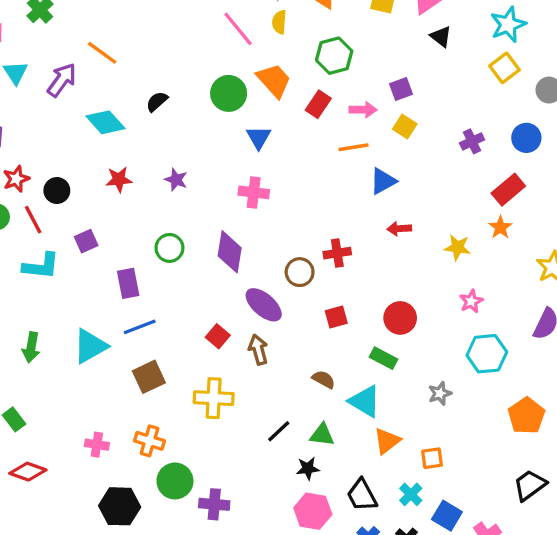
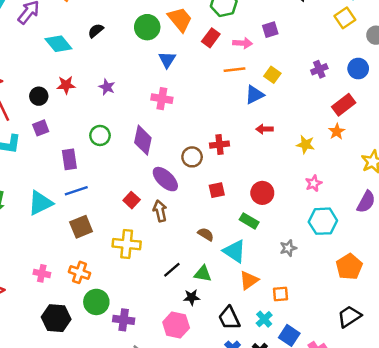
yellow square: (405, 127) -> (272, 75), moved
black circle: (57, 191) -> (39, 96), moved
pink hexagon: (313, 511) -> (176, 325), moved

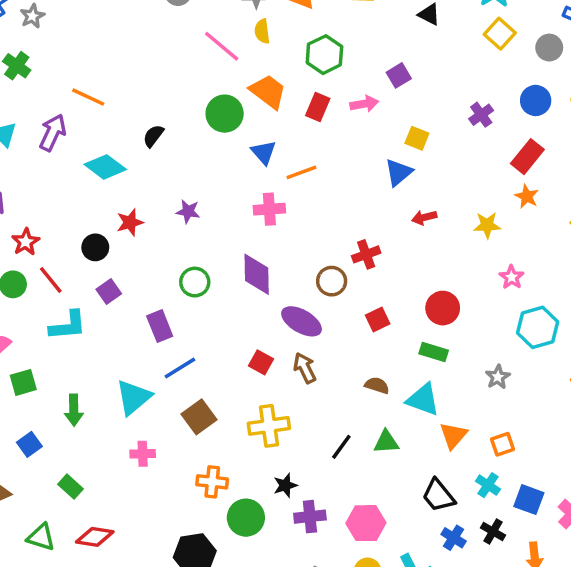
orange line: (234, 70) -> (301, 172), moved
pink cross: (42, 273) -> (143, 454), moved
black star: (192, 297) -> (285, 485), moved
purple cross: (124, 320) -> (310, 517), moved

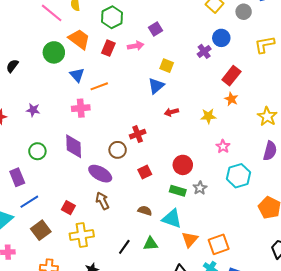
blue circle: (536, 100) -> (221, 38), moved
red square: (261, 362) -> (68, 208), moved
gray star: (498, 377) -> (200, 188), moved
orange square: (502, 444) -> (219, 244), size x1.5

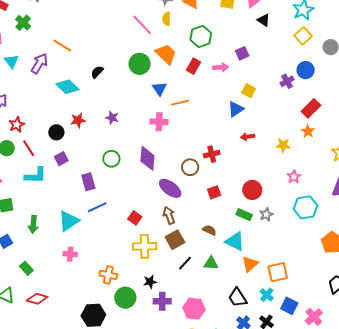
brown square: (41, 230) -> (175, 240), moved

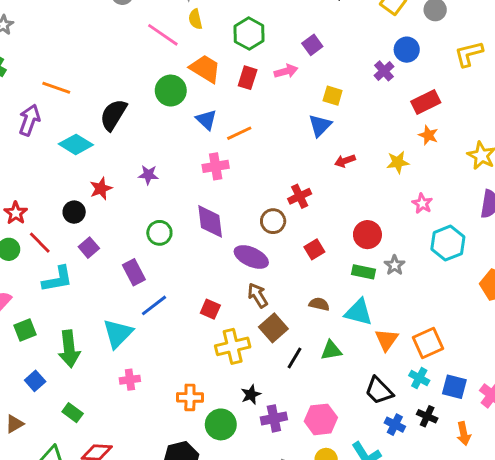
black semicircle: (97, 72) -> (113, 115), size x1.6
red rectangle: (311, 108) -> (426, 102), turned 30
green arrow: (33, 224) -> (69, 349), size x1.4

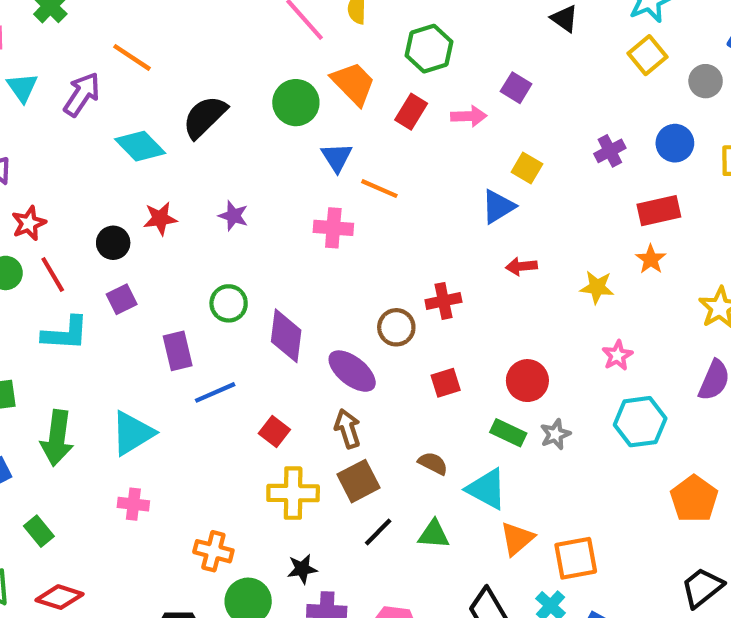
purple square: (312, 45) -> (516, 88), turned -36
blue circle: (407, 50) -> (675, 143), moved
orange line: (239, 133) -> (379, 189), turned 35
purple diamond: (210, 221) -> (286, 336), moved
blue line: (154, 305) -> (215, 392), moved

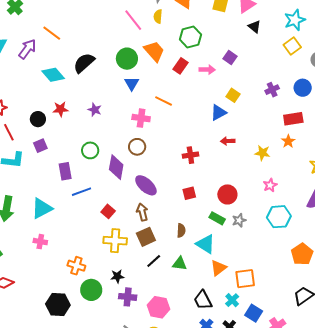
blue triangle: (337, 157) -> (132, 83), moved
brown circle: (396, 327) -> (137, 147), moved
brown semicircle: (433, 463) -> (181, 231), turned 64

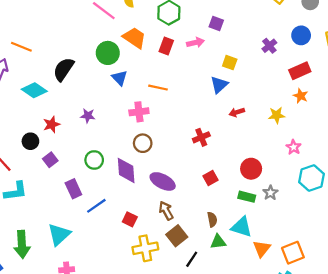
purple square: (40, 146) -> (50, 160), moved
green triangle: (180, 264) -> (218, 242), moved

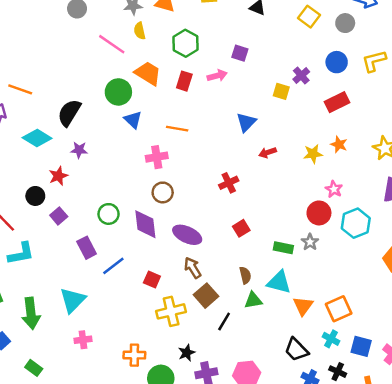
yellow square: (230, 63) -> (281, 91), moved
orange star: (301, 96) -> (339, 144), moved
purple star: (88, 116) -> (79, 150), moved
red circle: (251, 169) -> (319, 213), moved

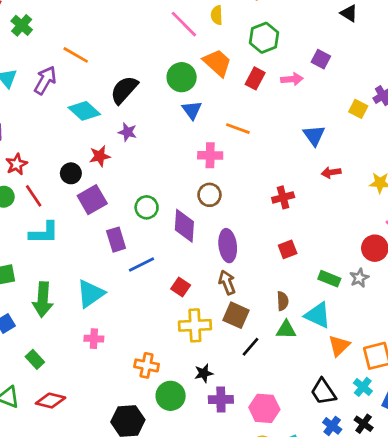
blue triangle: (246, 122) -> (314, 135), turned -30
purple square: (59, 216) -> (92, 200), size x1.5
purple ellipse: (187, 235) -> (228, 246), turned 48
brown square: (206, 296) -> (236, 315), turned -35

